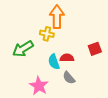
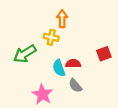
orange arrow: (57, 17) -> (62, 19), size x0.7

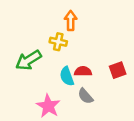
red square: (104, 54) -> (118, 70), moved

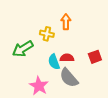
orange arrow: (71, 21) -> (66, 22), moved
gray semicircle: (85, 96) -> (69, 78), size x1.5

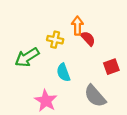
red semicircle: (67, 58) -> (88, 38), moved, turned 48
gray semicircle: (69, 78) -> (95, 96), moved

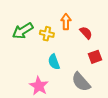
red semicircle: (88, 38) -> (86, 33), moved
green arrow: (27, 57) -> (23, 31), moved

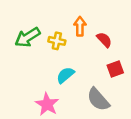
cyan semicircle: (54, 62) -> (65, 75), turned 70

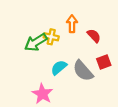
green arrow: (28, 37) -> (36, 42), moved
gray semicircle: (98, 99) -> (83, 71), moved

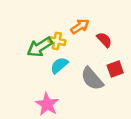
orange arrow: (72, 24) -> (80, 26), turned 56
cyan semicircle: (59, 68) -> (59, 65), moved

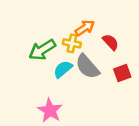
yellow cross: (57, 41) -> (72, 43), moved
gray semicircle: (92, 79) -> (87, 67), moved

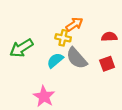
red semicircle: (111, 42) -> (109, 37), moved, turned -49
green arrow: (42, 50) -> (21, 48), moved

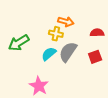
orange arrow: (74, 24) -> (66, 22), turned 49
gray semicircle: (77, 58) -> (68, 52), turned 75

